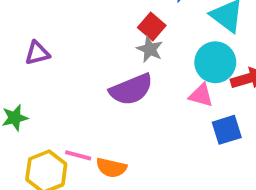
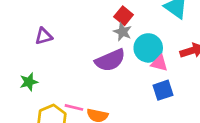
cyan circle: (215, 62) -> (148, 48), moved
blue square: (227, 130) -> (163, 90), moved

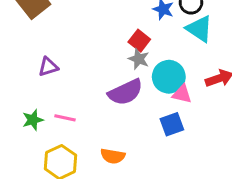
blue square: (163, 90) -> (172, 124), moved
pink line: (74, 107) -> (65, 118), moved

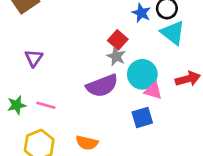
purple triangle: (48, 67) -> (34, 58), turned -42

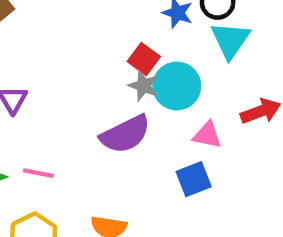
cyan triangle: (173, 33) -> (230, 40), turned 32
cyan circle: (142, 74) -> (177, 86), moved

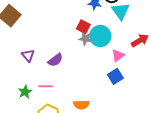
purple semicircle: (125, 134) -> (55, 60), moved, size x0.7
pink triangle: (207, 135) -> (118, 55), turned -40

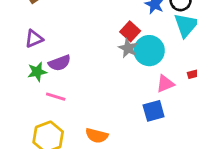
purple triangle: (28, 56) -> (34, 39), moved, turned 32
purple semicircle: (55, 60) -> (60, 63), moved
green star: (25, 92) -> (37, 72), moved

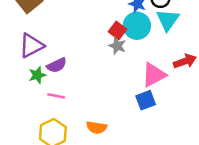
purple triangle: (34, 39) -> (31, 45), size x1.5
cyan circle: (149, 51) -> (137, 26), moved
pink triangle: (165, 84) -> (154, 75), size x1.5

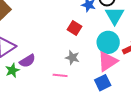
cyan circle: (137, 26) -> (108, 42), moved
gray star: (117, 46) -> (72, 58), moved
pink line: (56, 96) -> (60, 75), moved

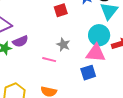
red square: (74, 28) -> (61, 10), moved, turned 32
pink triangle: (107, 61) -> (96, 53), turned 30

